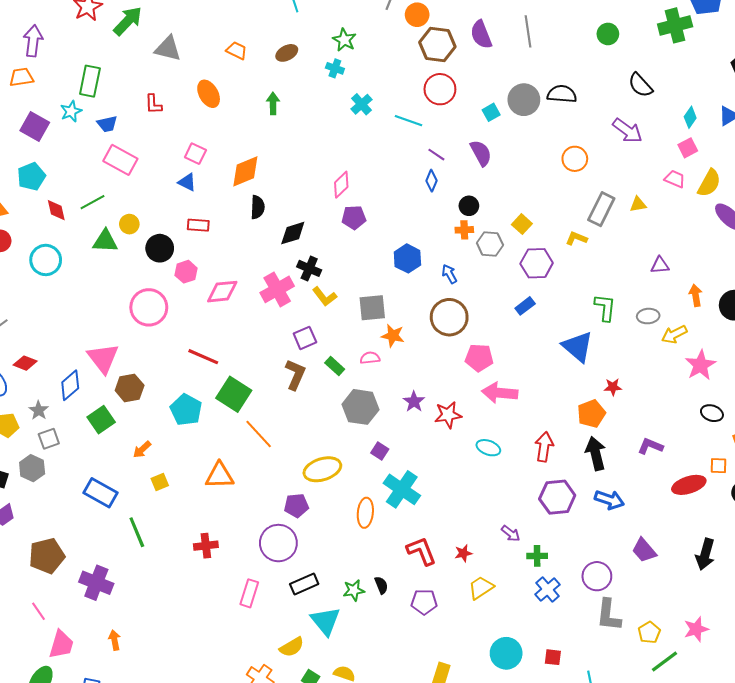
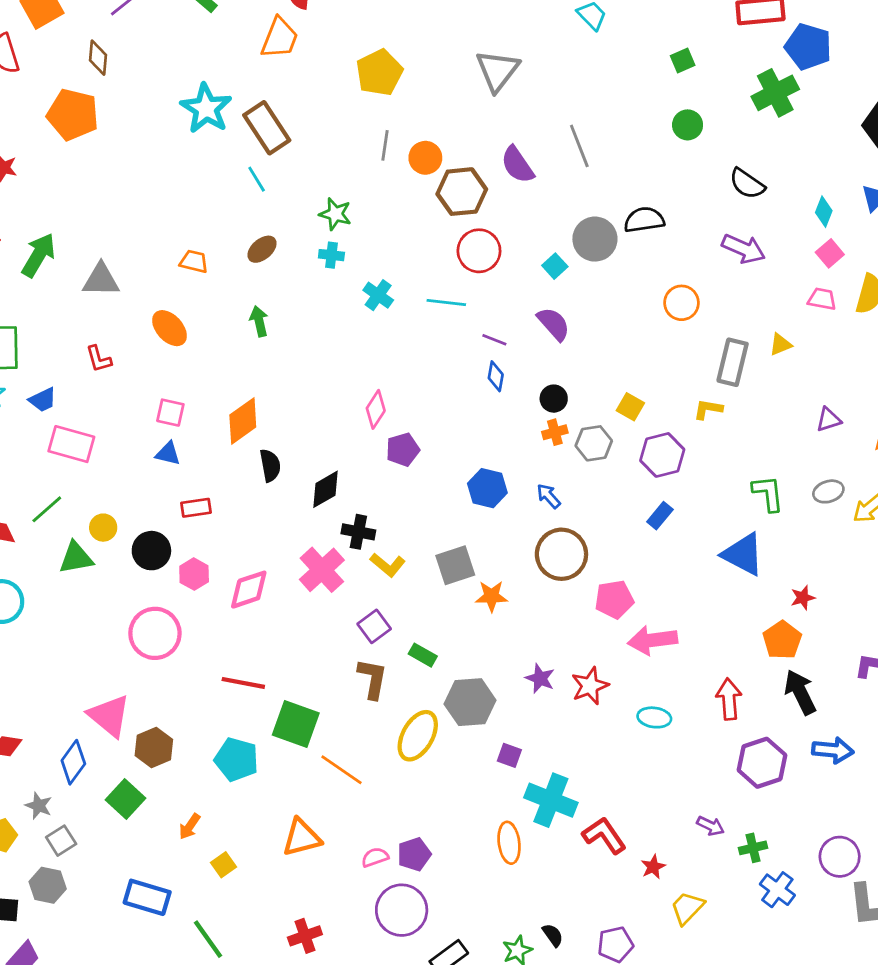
pink semicircle: (370, 358) -> (375, 857), moved
yellow ellipse: (322, 469) -> (418, 736), moved, turned -30
red L-shape: (421, 551) -> (604, 835), moved

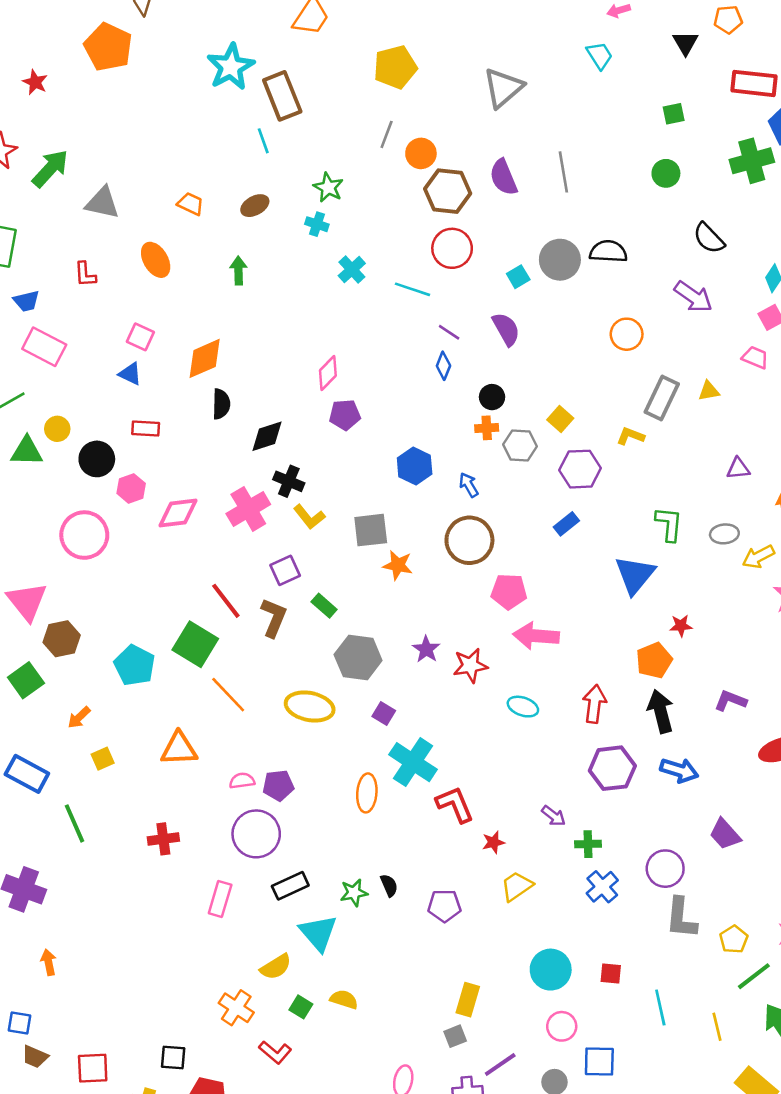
blue triangle: (743, 554) -> (635, 575), turned 30
red line: (243, 683) -> (226, 601), moved, turned 30
yellow ellipse: (418, 736) -> (310, 707), moved, turned 60

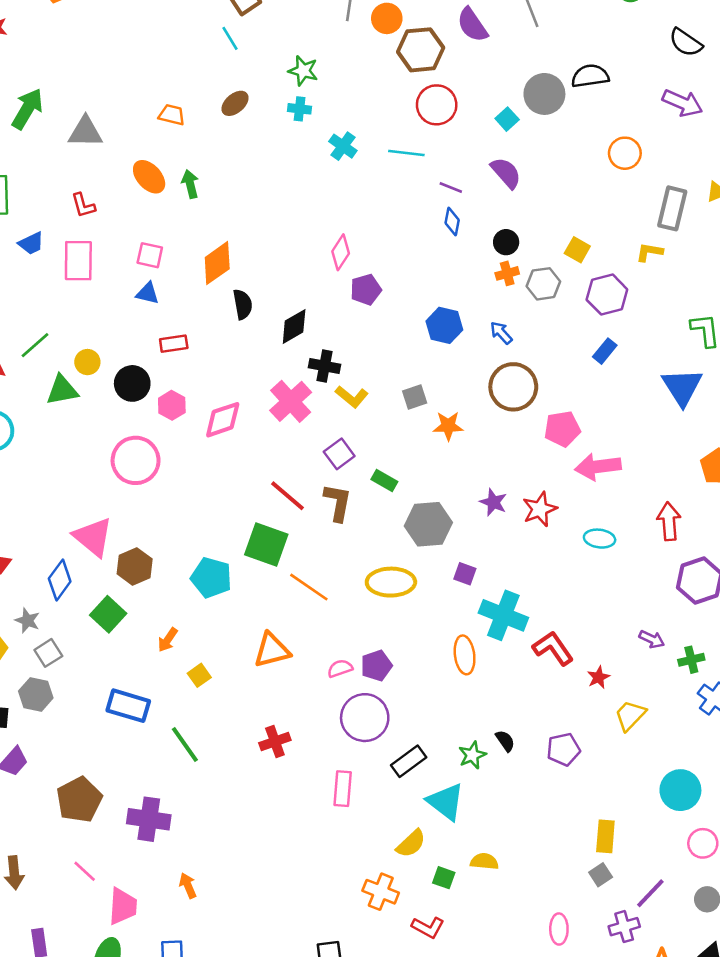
green arrow: (238, 271) -> (190, 184), moved
pink rectangle: (44, 347) -> (78, 261), moved, turned 75
gray square: (371, 530) -> (415, 397), size x0.7

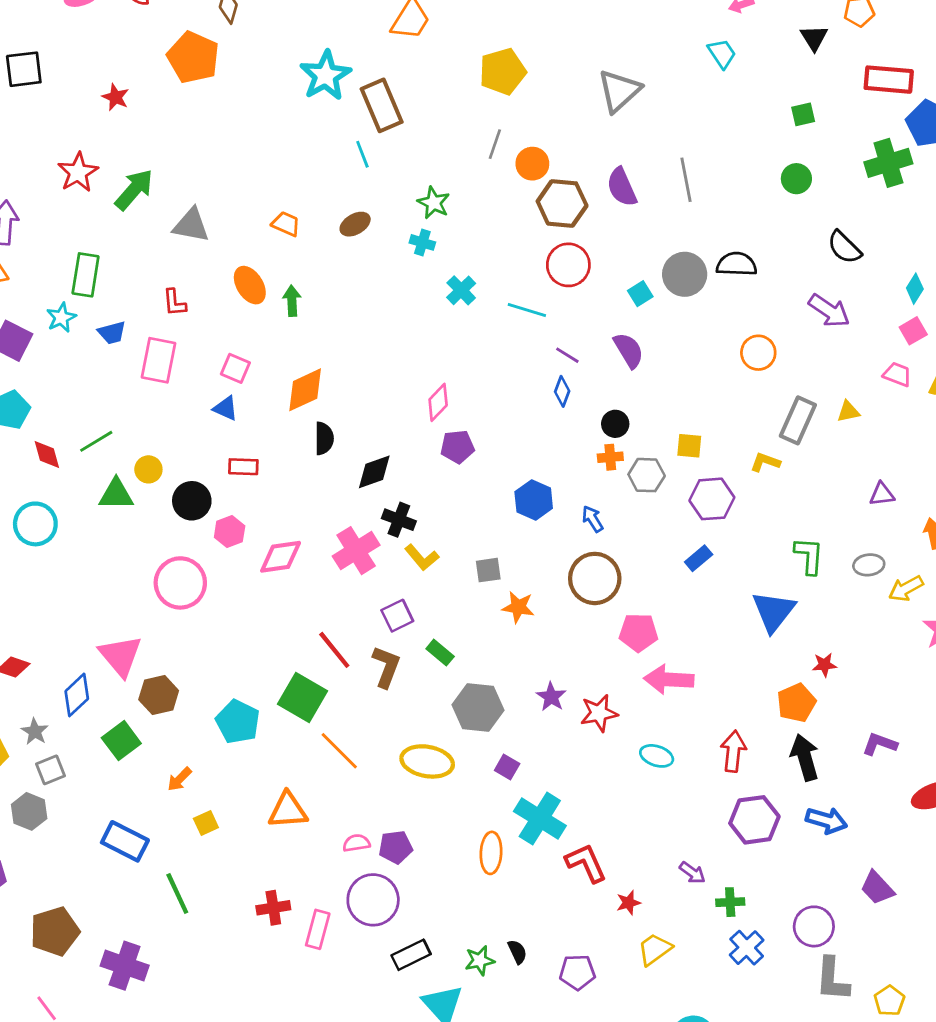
yellow square: (577, 250) -> (689, 446), turned -35
pink rectangle: (343, 789) -> (318, 929), moved

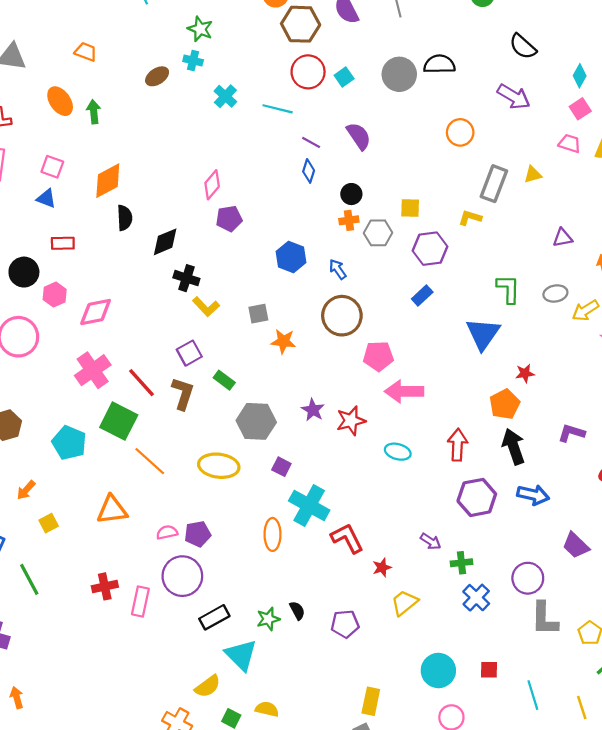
brown ellipse: (355, 224) -> (157, 76), moved
cyan square: (640, 294) -> (344, 77), moved
pink cross: (356, 551) -> (93, 370), moved

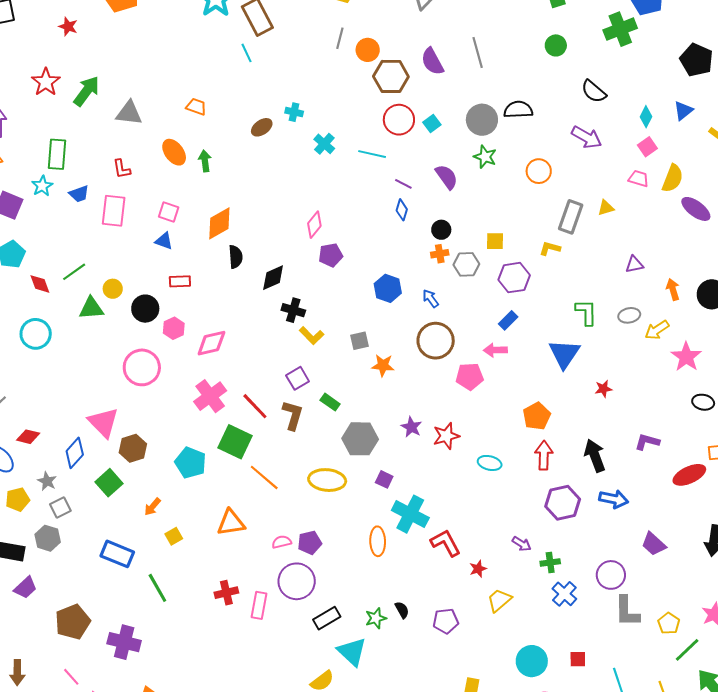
green star: (200, 29) -> (485, 157), moved
pink arrow: (404, 391) -> (495, 350), moved, size x0.7
orange pentagon: (505, 404) -> (537, 416), moved

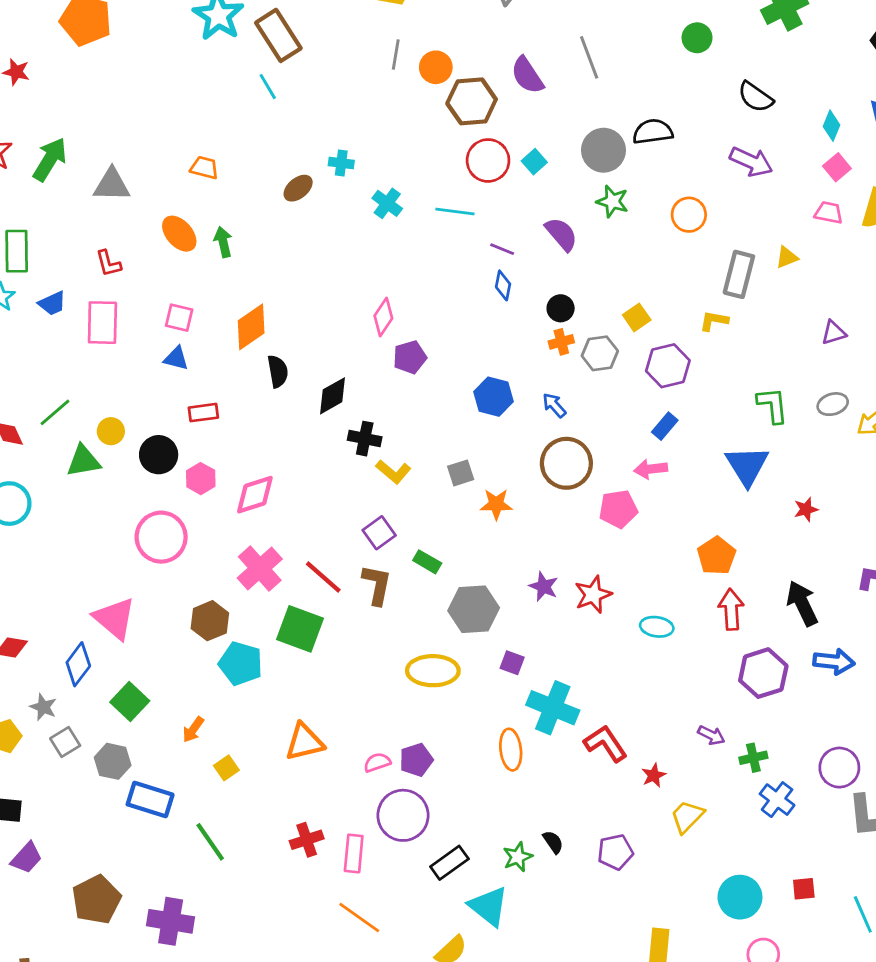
yellow square: (495, 241) -> (637, 317), turned -30
brown hexagon: (133, 448) -> (210, 621), moved
orange line: (264, 477) -> (359, 918), moved
gray hexagon: (48, 538) -> (113, 761), moved

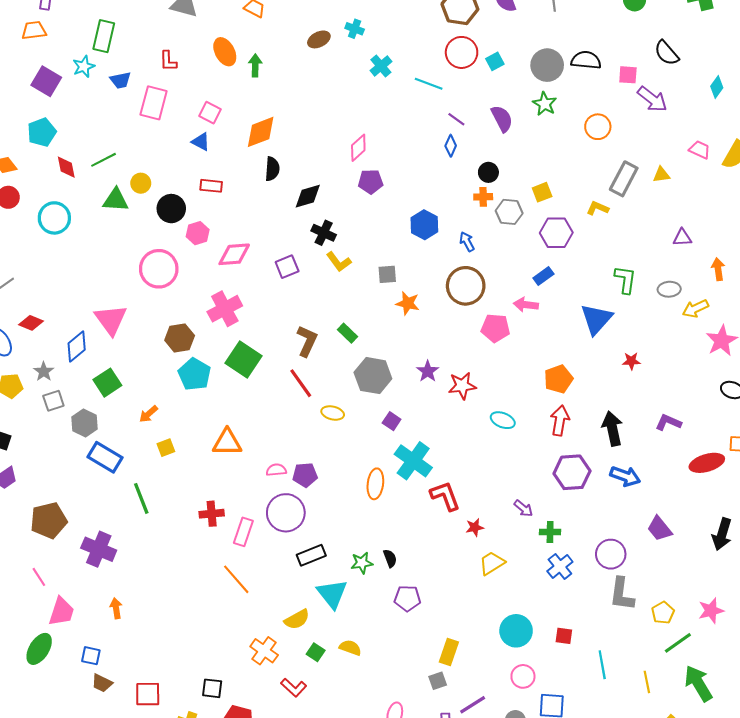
pink square: (837, 167) -> (628, 75), moved, turned 30
purple square: (379, 533) -> (287, 267), moved
red line: (323, 577) -> (301, 383), moved
yellow ellipse: (433, 671) -> (333, 413), size x0.6
purple pentagon: (615, 852) -> (407, 598), moved

